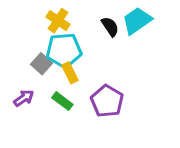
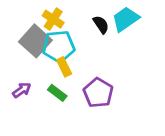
gray square: (42, 64) -> (35, 41), moved, size x1.6

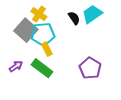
green rectangle: (57, 93) -> (42, 68), size x1.5
purple pentagon: (98, 93) -> (90, 68), moved

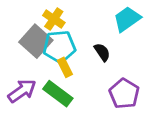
black semicircle: (74, 18) -> (102, 52), moved
purple arrow: (16, 66) -> (22, 91), size x1.5

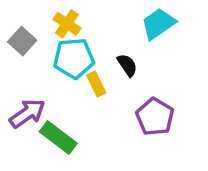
gray square: (36, 41) -> (22, 41), moved, size x0.7
yellow rectangle: (65, 67) -> (96, 84), moved
green rectangle: (58, 94) -> (58, 137), moved

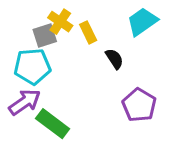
gray square: (22, 41) -> (45, 36), moved, turned 30
cyan pentagon: (74, 58) -> (32, 66), moved
yellow rectangle: (96, 84) -> (88, 32), moved

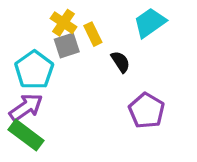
gray square: (45, 36) -> (67, 45), moved
cyan pentagon: (32, 66) -> (34, 70), turned -30
green rectangle: (53, 124) -> (26, 135), moved

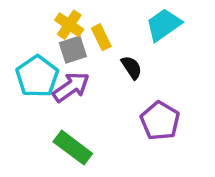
purple arrow: (26, 107) -> (71, 87), moved
green rectangle: (26, 135) -> (73, 148), moved

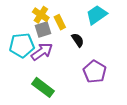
cyan pentagon: (37, 76) -> (22, 45), turned 30

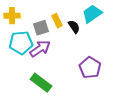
yellow cross: (41, 15) -> (12, 16), moved, turned -35
black semicircle: (78, 40) -> (74, 27), moved

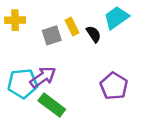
cyan pentagon: (21, 43) -> (23, 83), moved
purple arrow: (40, 49) -> (43, 77), moved

